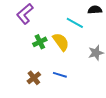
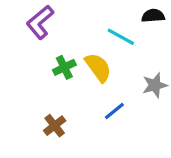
blue line: (60, 75) -> (114, 111), moved, turned -56

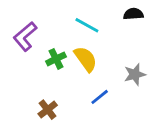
purple L-shape: (40, 22) -> (25, 36), moved
cyan line: (121, 37) -> (87, 25), moved

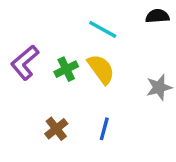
purple L-shape: (25, 36) -> (25, 63), moved
blue line: (100, 97) -> (104, 129), moved, turned -36

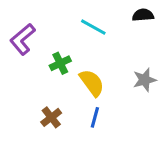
purple L-shape: (25, 63) -> (23, 39), moved
yellow semicircle: (101, 69) -> (92, 83), moved

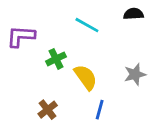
purple L-shape: (23, 39) -> (21, 36), turned 44
blue line: (95, 117) -> (100, 110), moved

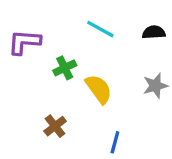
black semicircle: (133, 14) -> (154, 32), moved
blue line: (100, 110) -> (115, 142), moved

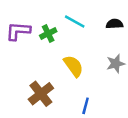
green cross: (65, 68) -> (48, 34), moved
brown cross: (55, 126) -> (41, 94), size x1.5

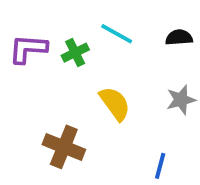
brown cross: (41, 94) -> (64, 147), turned -30
blue line: (86, 106) -> (160, 166), moved

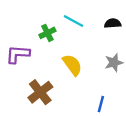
purple L-shape: (28, 49) -> (18, 54), moved
brown cross: (64, 147) -> (40, 92), turned 30

